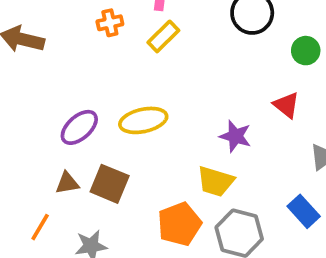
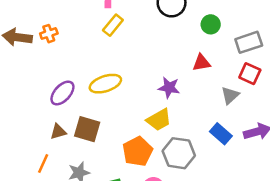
orange cross: (110, 23) -> (49, 34), moved
red triangle: (286, 105) -> (201, 63), turned -42
yellow trapezoid: (216, 181) -> (159, 120), turned -40

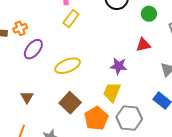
purple ellipse: (62, 93) -> (33, 49), moved
yellow trapezoid: (159, 120) -> (112, 92), turned 145
brown square: (87, 129) -> (70, 103), moved, turned 30
brown triangle: (58, 132) -> (27, 97), moved, turned -40

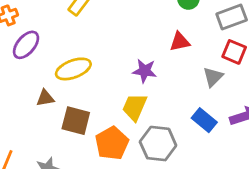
brown triangle: (27, 97) -> (45, 98), moved, turned 48
brown square: (70, 103) -> (76, 121), turned -30

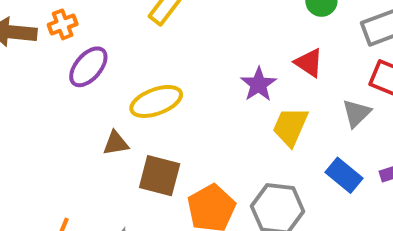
red triangle: (180, 42) -> (309, 63), turned 45
purple star: (145, 71) -> (259, 84), moved, turned 30
yellow trapezoid: (135, 107) -> (290, 127), moved

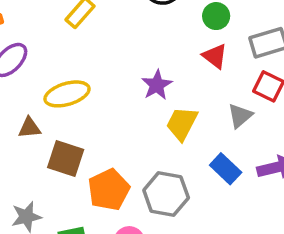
red triangle: (309, 63) -> (215, 56), moved

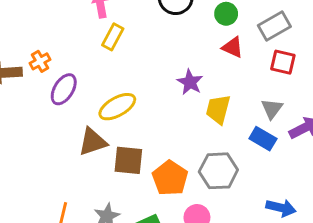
gray triangle: (240, 116) -> (272, 109), moved
brown triangle: (30, 128) -> (93, 142), size x1.5

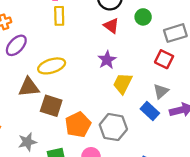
yellow rectangle: (113, 37) -> (59, 16), turned -42
red triangle: (233, 47) -> (111, 26), moved
red square: (283, 62) -> (164, 59), moved

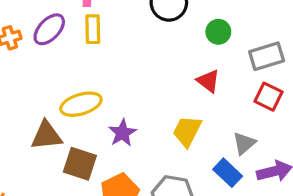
red triangle: (111, 26) -> (208, 81), moved
purple ellipse: (16, 45) -> (49, 29), moved
red square: (164, 59) -> (269, 97), moved
purple star: (107, 60) -> (122, 133), moved

